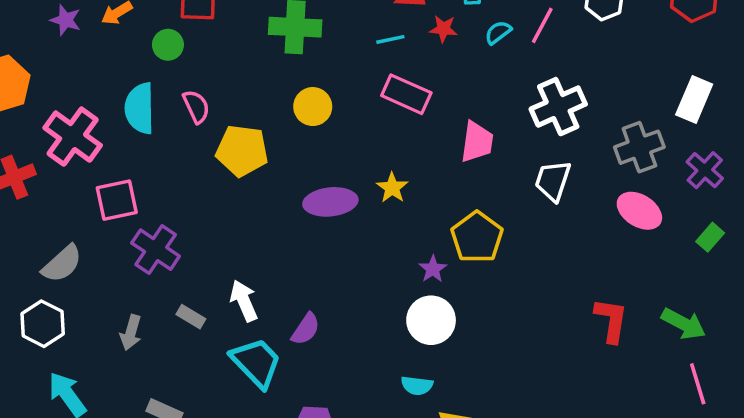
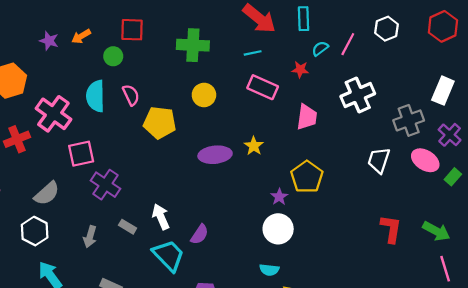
red star: (443, 29) -> (300, 70), moved
white trapezoid: (553, 181) -> (379, 160), moved
pink ellipse: (639, 211) -> (425, 160), moved

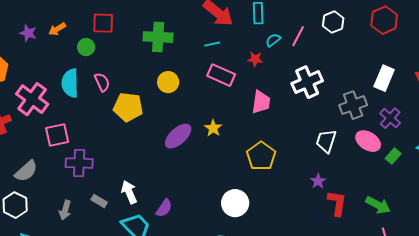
purple ellipse: (215, 155) -> (178, 136), turned -36
purple cross: (105, 185) -> (79, 163), turned -32
purple star: (279, 197) -> (318, 181), moved

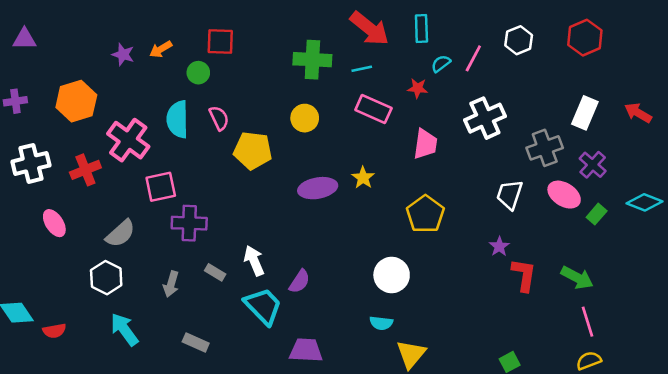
green cross: (158, 37) -> (312, 60), moved
purple ellipse: (178, 136) -> (318, 188), turned 32

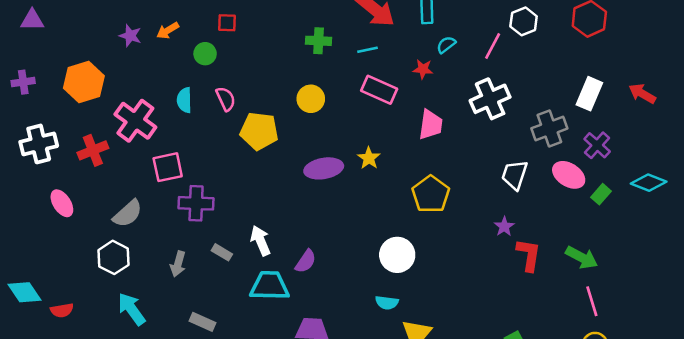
red square: (220, 42) -> (227, 23), size x0.7
pink line: (473, 58) -> (493, 46), moved
green cross: (312, 60) -> (319, 41), size x0.7
cyan semicircle: (178, 119) -> (184, 100), size x0.7
cyan trapezoid: (263, 306) -> (270, 286), turned -45

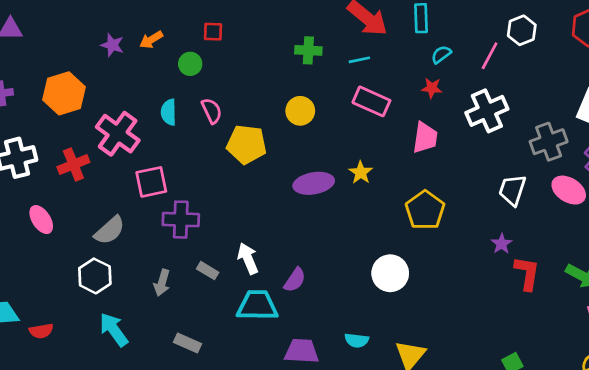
red star: (423, 69) -> (432, 88), moved
cyan semicircle: (387, 303) -> (357, 340), moved

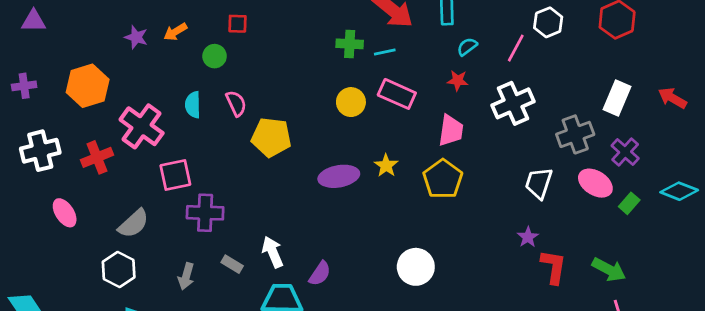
green cross: (308, 50) -> (350, 44), moved
yellow circle: (300, 111) -> (351, 102), moved
yellow pentagon: (425, 210) -> (443, 179), moved

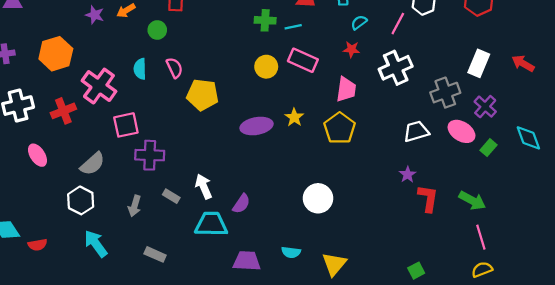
white trapezoid: (539, 183) -> (416, 131), turned 56
cyan diamond: (679, 191) -> (528, 138), turned 48

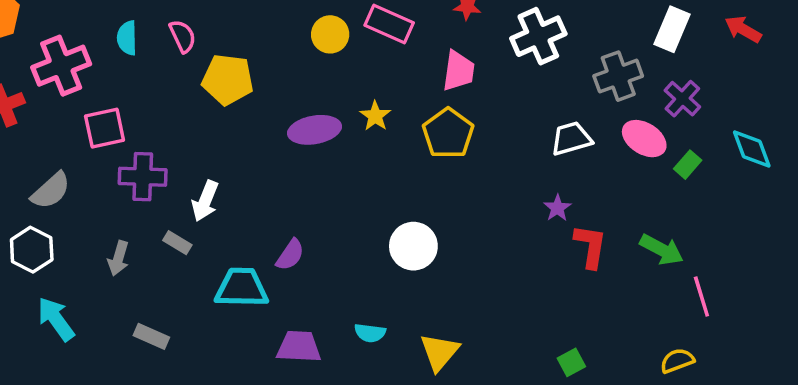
pink cross: (99, 86) -> (61, 66), turned 32
white arrow: (204, 186) -> (205, 201), moved, turned -135
pink line: (481, 237) -> (701, 296), moved

